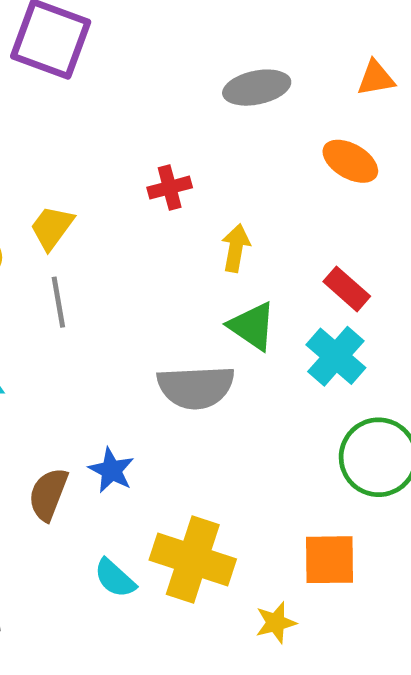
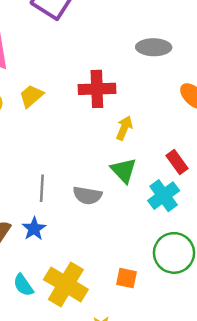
red cross: (170, 188) -> (97, 89), size x1.6
gray line: (58, 302) -> (42, 188), moved
gray semicircle: (196, 387) -> (87, 195), size x0.7
orange square: (330, 560) -> (126, 278), moved, size x0.7

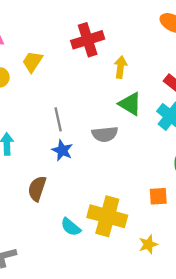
gray line: (42, 188) -> (58, 119), moved
blue star: (34, 229) -> (62, 150), moved

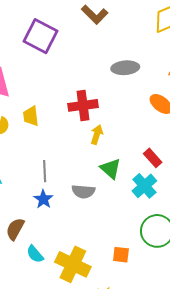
yellow trapezoid: (33, 62) -> (31, 116), turned -50
yellow arrow: (121, 67) -> (97, 135), moved
cyan semicircle: (71, 227) -> (35, 254), moved

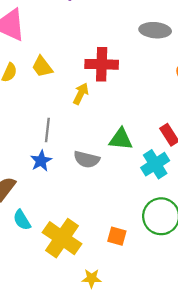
yellow trapezoid: (31, 116) -> (42, 67), turned -40
yellow arrow: (97, 135) -> (81, 94), moved
green triangle: (111, 169) -> (121, 139), turned -45

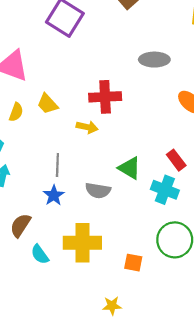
yellow arrow: (81, 94) -> (87, 127), turned 80
green triangle: (121, 139) -> (130, 168), turned 30
cyan cross: (155, 164) -> (165, 190), turned -32
yellow cross: (62, 238) -> (82, 243), moved, turned -30

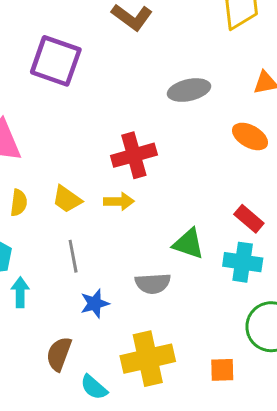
yellow trapezoid: (47, 104) -> (67, 199), moved
gray line: (57, 165) -> (73, 256), moved
blue star: (54, 195) -> (95, 303), turned 30

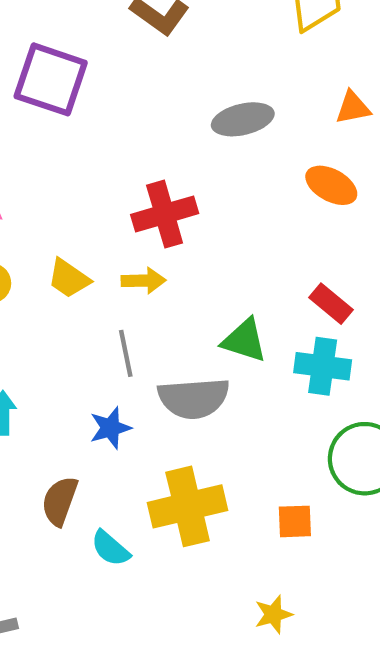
gray line: (73, 256) -> (126, 353), moved
gray semicircle: (153, 283) -> (194, 398), size x1.4

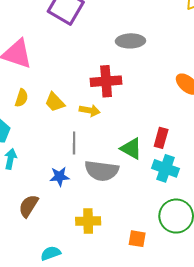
gray ellipse: (243, 119) -> (130, 41), moved
red rectangle: (331, 304) -> (161, 138), moved, turned 54
yellow cross: (188, 506) -> (88, 221), size x0.7
cyan semicircle: (110, 548) -> (51, 253), moved, turned 108

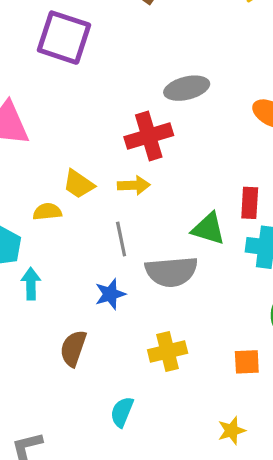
gray ellipse: (130, 41) -> (187, 88), moved
yellow semicircle: (22, 98) -> (47, 212), moved, turned -102
cyan semicircle: (51, 253) -> (122, 412), turned -36

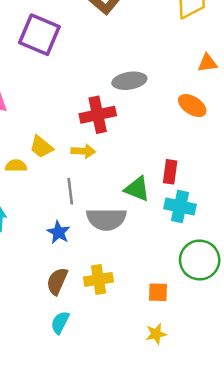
blue star: (110, 294) -> (59, 232), turned -30
brown semicircle: (73, 348) -> (57, 281), moved
yellow star: (232, 431) -> (156, 334), moved

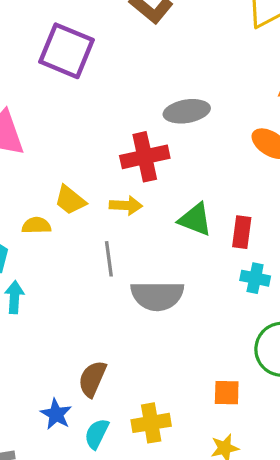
green triangle: (137, 189) -> (195, 220), moved
cyan cross: (180, 206) -> (255, 278), size x0.7
blue star: (59, 232) -> (56, 414), moved
yellow cross: (99, 279) -> (151, 423), moved

